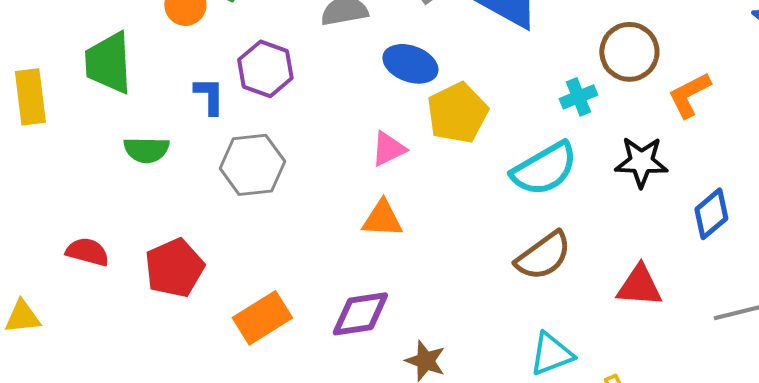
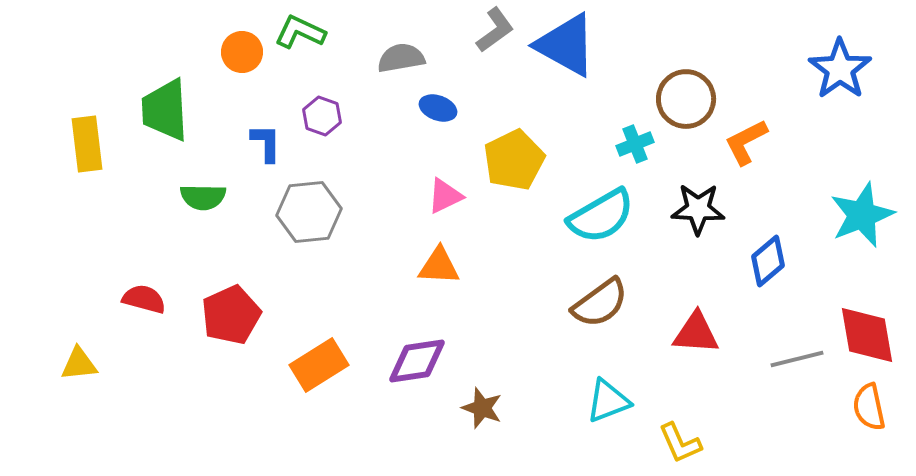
blue ellipse: (410, 64) -> (438, 108), moved, size x0.7
purple hexagon: (265, 69) -> (322, 116), size x0.7

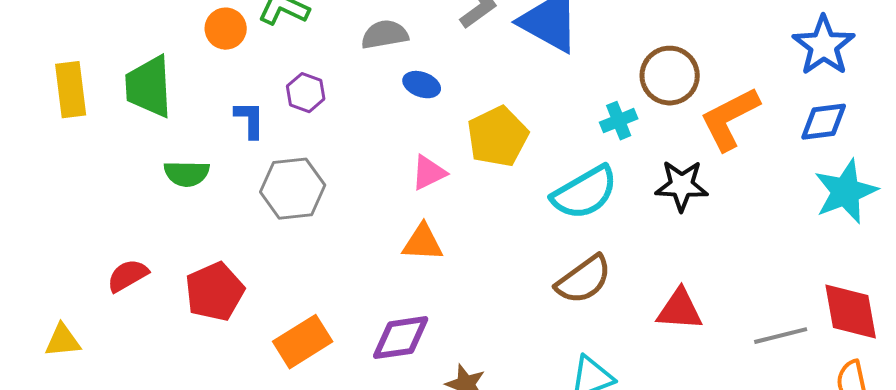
orange L-shape: (746, 142) -> (730, 119), size x1.4
yellow rectangle: (87, 144) -> (71, 90), moved
blue diamond: (768, 261) -> (824, 122), moved, turned 33
red semicircle: (144, 299) -> (128, 276), turned -45

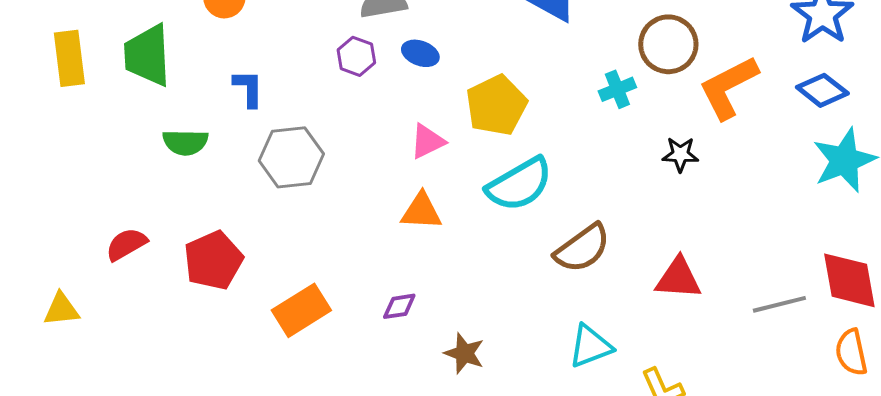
purple hexagon: (306, 93) -> (356, 56), moved
blue diamond: (824, 122) -> (822, 90), turned 45
black star: (682, 186) -> (680, 154), size x0.7
cyan semicircle: (585, 193) -> (519, 184), moved
purple diamond: (401, 338) -> (399, 306), size x0.6

